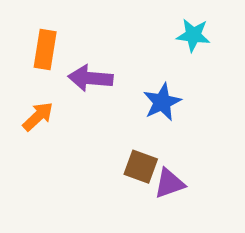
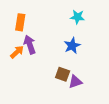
cyan star: (193, 35) -> (77, 17), moved
purple arrow: (91, 78) -> (30, 45), moved, turned 66

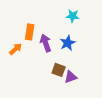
orange rectangle: (20, 22) -> (30, 32), moved
purple arrow: (30, 45) -> (46, 43), moved

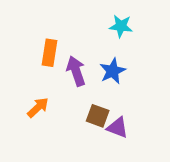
orange arrow: (16, 49) -> (38, 108), moved
purple triangle: (71, 77) -> (118, 127), turned 40

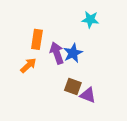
blue star: (113, 71) -> (73, 53), moved
orange arrow: (38, 108) -> (28, 65), moved

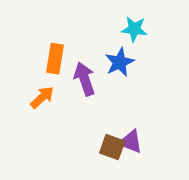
blue star: (73, 53) -> (120, 62), moved
brown square: (73, 86) -> (112, 147), moved

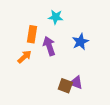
cyan star: (134, 29) -> (56, 17), moved
blue star: (120, 62) -> (80, 42), moved

